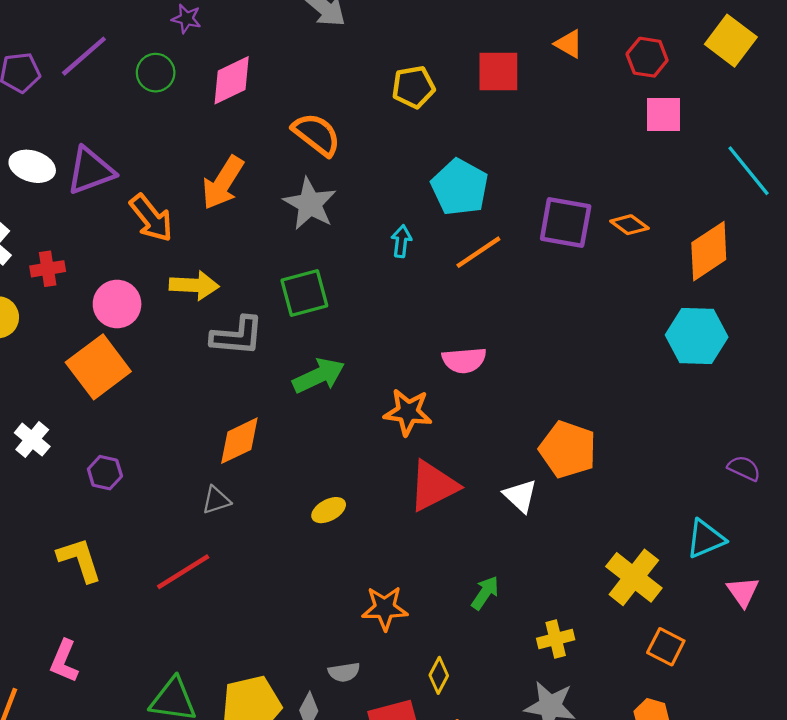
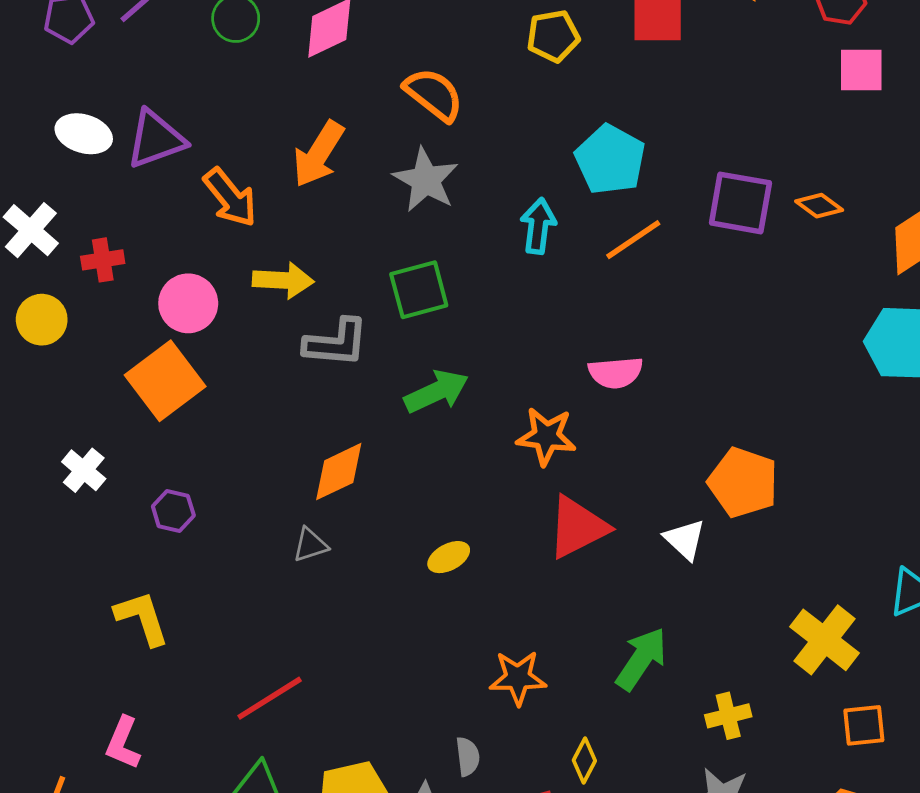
cyan arrow: (401, 241) -> (538, 226), size x1.4
red line: (183, 572) -> (270, 698), moved
green arrow: (485, 593) -> (641, 659), size x1.5
orange square: (666, 647) -> (864, 725), turned -33
gray semicircle: (344, 672) -> (468, 757), turned -88

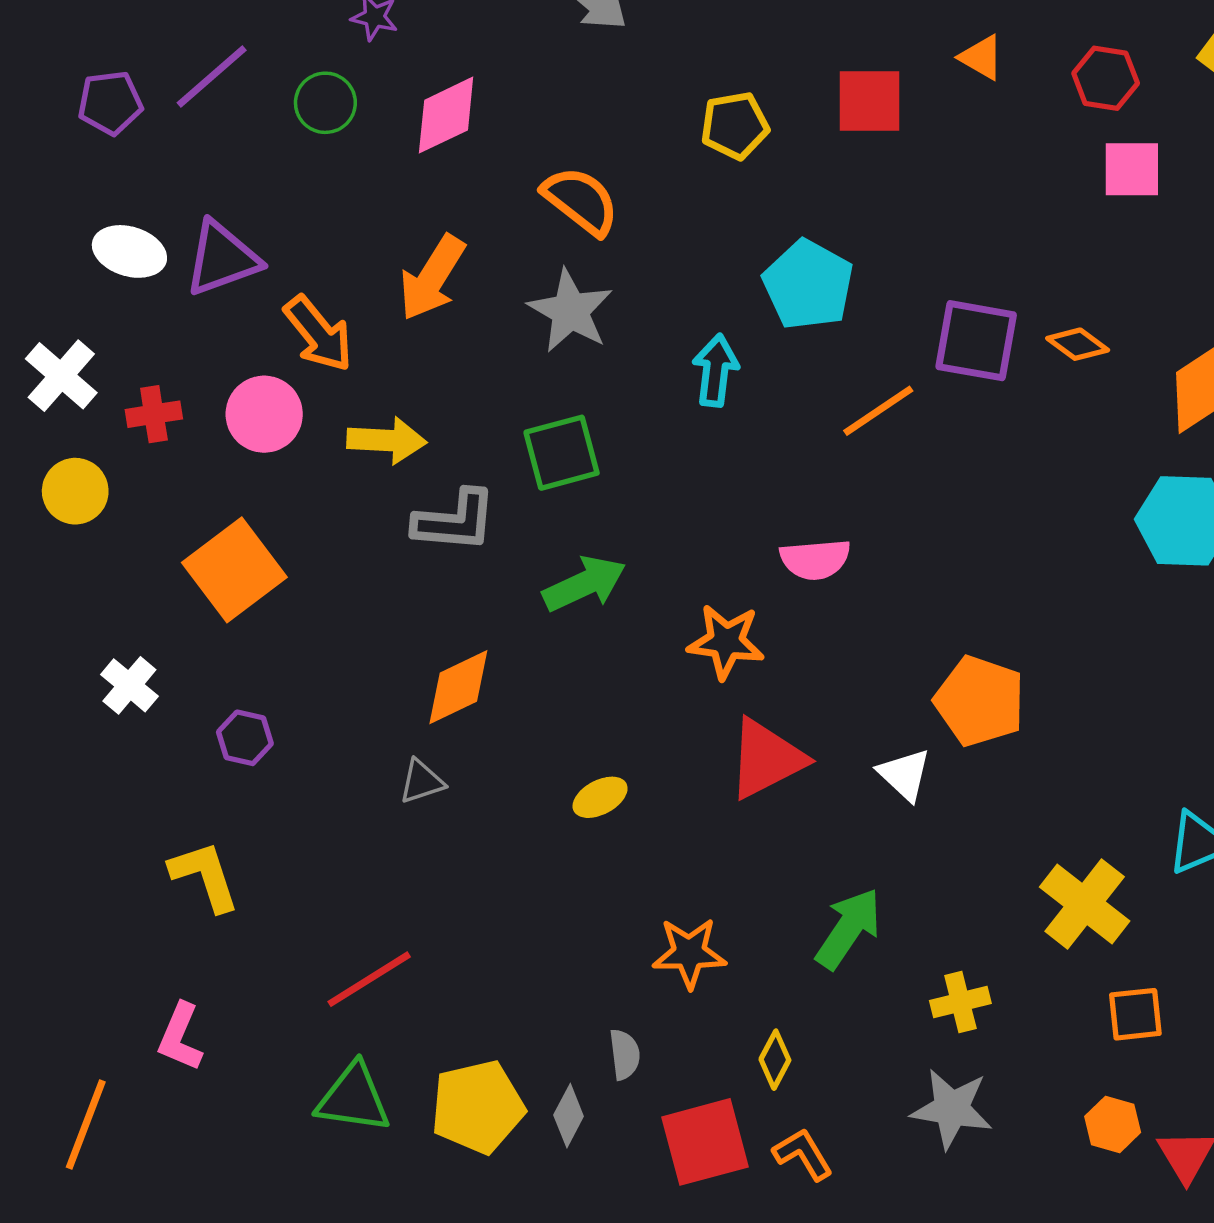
orange line: (633, 240) -> (878, 411), moved
pink circle: (188, 303) -> (264, 414), moved

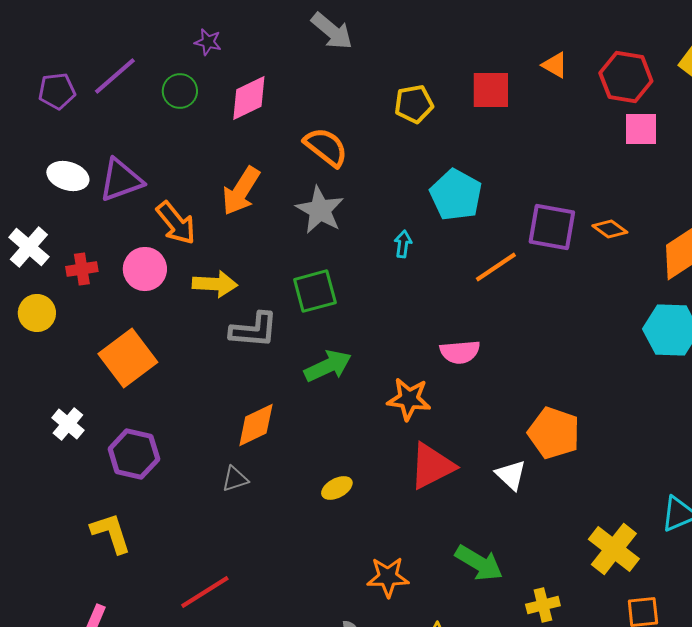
red hexagon: (1106, 78) -> (626, 77), size x1.4
cyan arrow: (715, 370) -> (403, 244), size x0.7
purple hexagon: (245, 738) -> (134, 454), size x1.6
green arrow: (848, 928) -> (479, 563), turned 87

